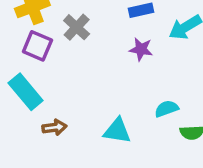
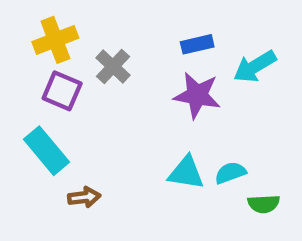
purple star: (141, 49) -> (197, 95), size x1.5
cyan triangle: (117, 131) -> (186, 173), moved

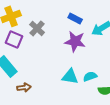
blue rectangle: (197, 44) -> (75, 18), turned 40

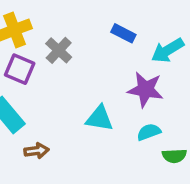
purple star: (75, 41) -> (145, 89), moved
cyan triangle: (70, 76) -> (100, 118), moved

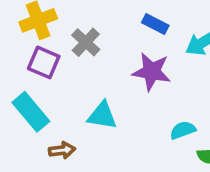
purple star: (145, 89) -> (152, 72), moved
cyan triangle: (100, 118) -> (102, 115), moved

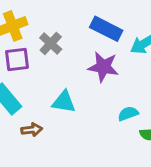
blue rectangle: (155, 24) -> (106, 29), size x1.5
purple square: (44, 62) -> (17, 60), turned -30

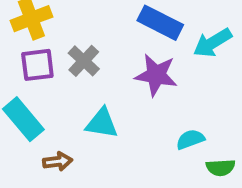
gray cross: (51, 43) -> (84, 61), moved

